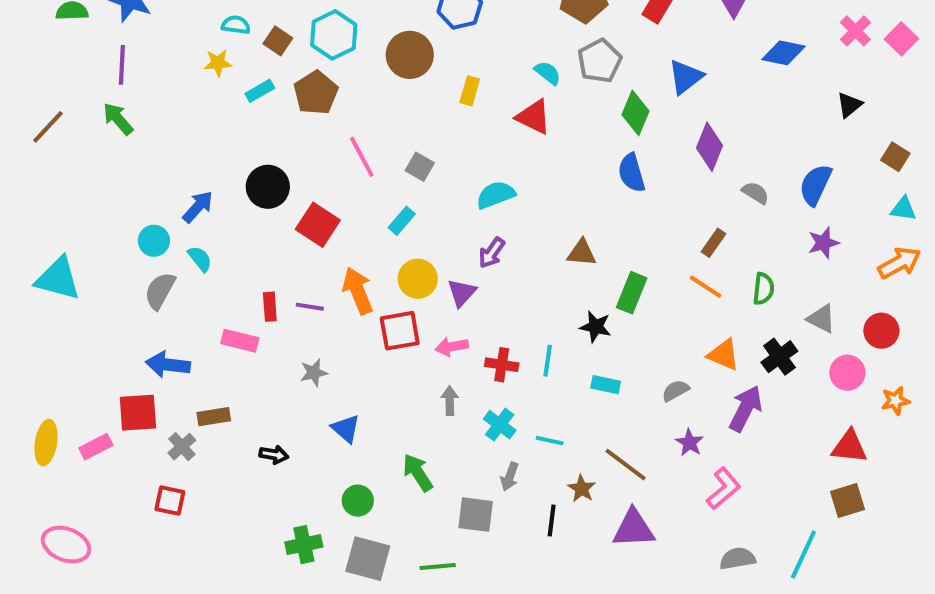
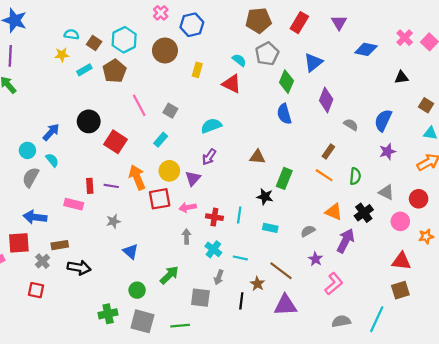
black triangle: (849, 105) -> (401, 77), turned 32
black arrow: (274, 455) -> (79, 268), moved, size x1.5
green arrow: (418, 473) -> (169, 275), turned 78

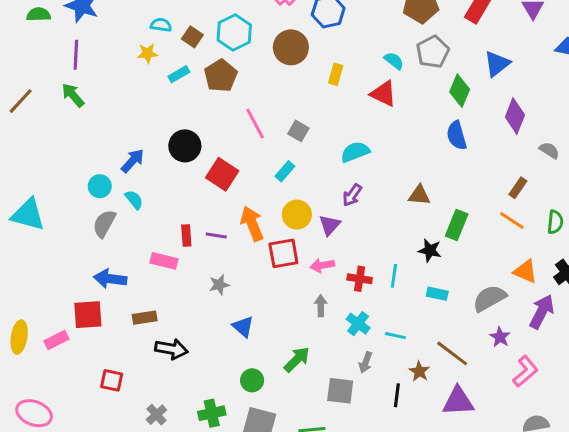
gray semicircle: (308, 231) -> (490, 298), size x1.6
gray cross: (42, 261) -> (156, 415), moved

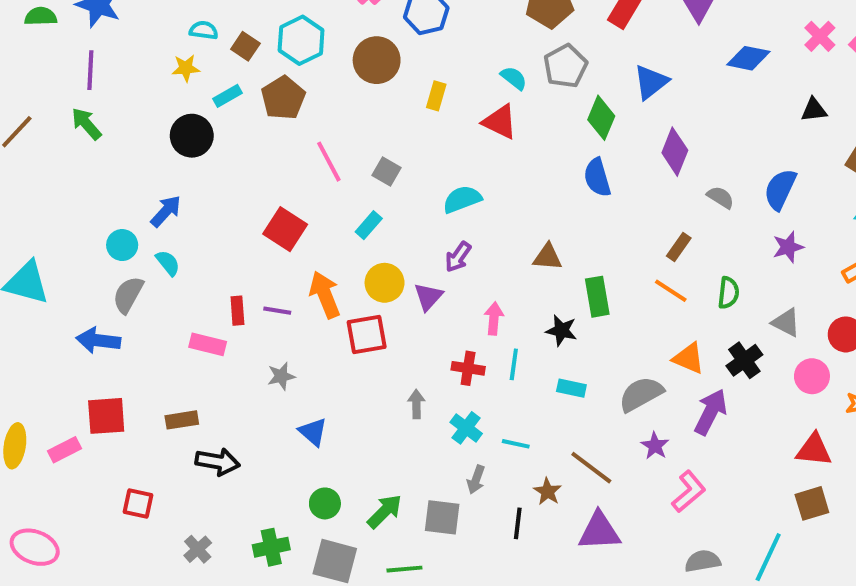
black circle: (185, 146) -> (192, 136), moved
green rectangle: (457, 225) -> (597, 297), turned -32
pink arrow: (322, 265) -> (494, 319), moved, turned 105
blue arrow: (110, 279) -> (98, 340), moved
green arrow: (297, 359) -> (385, 511), moved

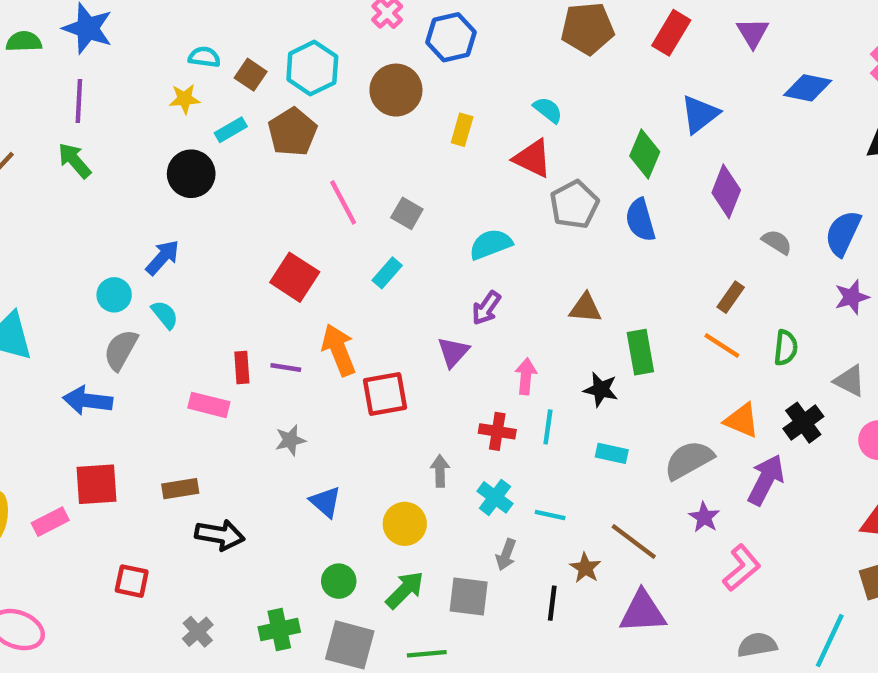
gray pentagon: (565, 66) -> (574, 205), moved
yellow circle: (385, 283) -> (405, 524), moved

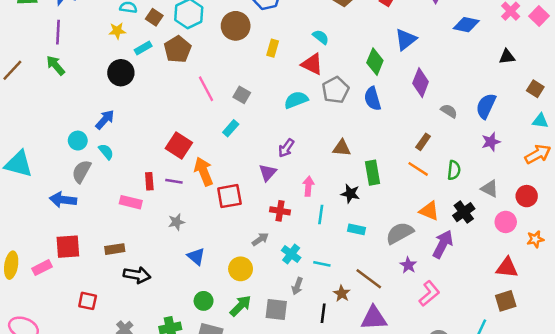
cyan semicircle: (491, 244) -> (296, 100), moved
red square: (295, 277) -> (179, 145), moved
red cross: (497, 431) -> (280, 211), moved
gray arrow: (440, 471) -> (260, 239), turned 56

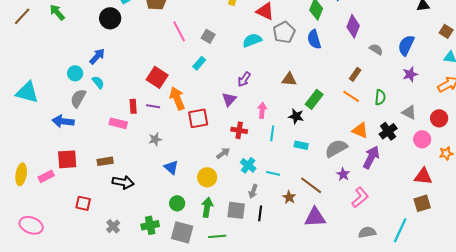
green rectangle: (373, 173) -> (314, 99), turned 48
green arrow: (241, 306) -> (207, 207), turned -36
black line: (323, 313) -> (260, 213), moved

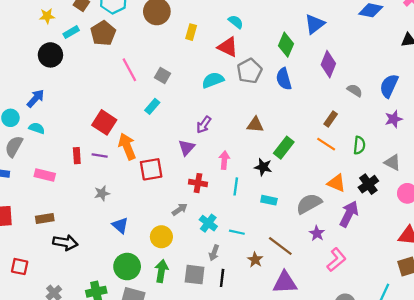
cyan semicircle: (98, 82) -> (37, 128), turned -32
pink rectangle: (118, 123) -> (45, 175), moved
green circle: (177, 203) -> (127, 267), size x1.5

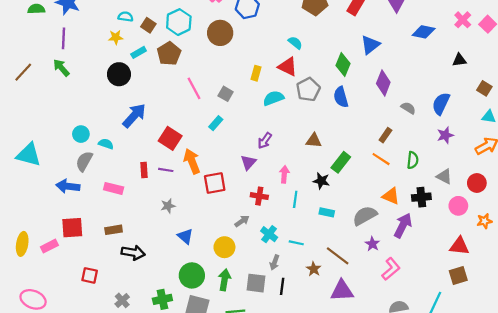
yellow rectangle: (191, 32) -> (256, 73), moved
blue arrow: (36, 98) -> (134, 116), moved, size x1.4
black cross: (368, 184) -> (421, 197), turned 30

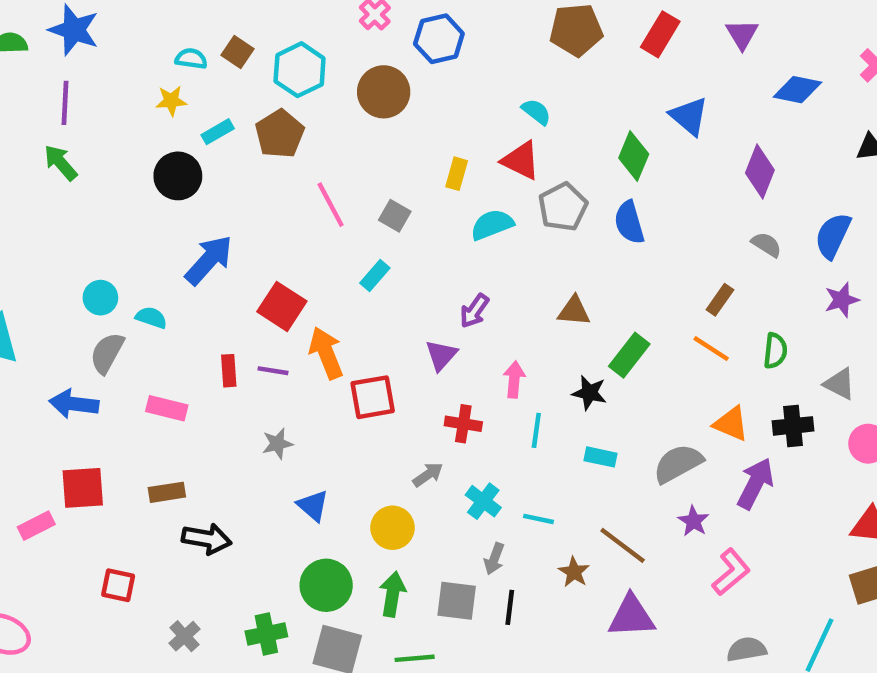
brown square: (148, 25) -> (238, 52), moved
blue triangle: (370, 45) -> (689, 116), turned -42
purple diamond: (383, 83) -> (760, 171), moved

